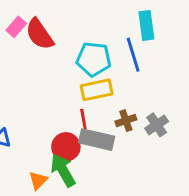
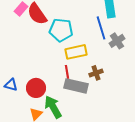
cyan pentagon: (94, 59) -> (61, 30), moved
gray cross: (157, 125) -> (117, 41), moved
red circle: (66, 147) -> (36, 88), moved

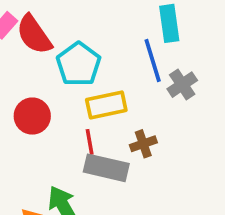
cyan pentagon: (61, 30) -> (79, 64), turned 30
red circle: (36, 88) -> (32, 116), moved

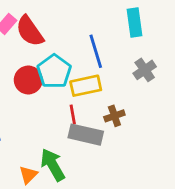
blue line: (153, 60) -> (96, 51), moved
cyan pentagon: (79, 64) -> (54, 71), moved
red circle: (32, 116) -> (28, 80), moved

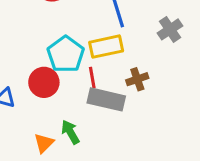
cyan pentagon: (54, 71) -> (66, 54), moved
red circle: (28, 80) -> (44, 82), moved
green arrow: (53, 165) -> (70, 132), size x0.7

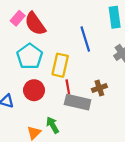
yellow rectangle: (106, 47) -> (60, 65), moved, turned -65
cyan pentagon: (66, 54) -> (30, 56), moved

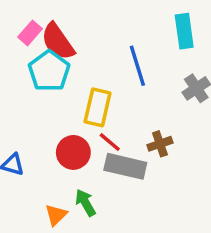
cyan pentagon: (30, 56) -> (49, 71), moved
red line: (68, 87) -> (110, 142), turned -40
red circle: (34, 90) -> (73, 152), moved

